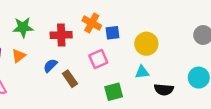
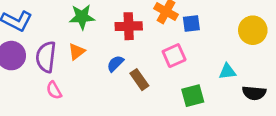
yellow circle: (146, 44) -> (253, 30), moved

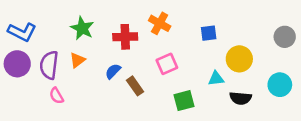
green star: (82, 17) -> (82, 28), turned 30
blue square: (191, 24) -> (209, 33), moved
yellow circle: (253, 30) -> (239, 59), moved

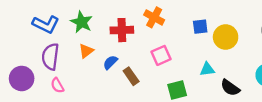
blue L-shape: (22, 32) -> (46, 24), moved
yellow circle: (239, 59) -> (226, 37), moved
orange triangle: (77, 60) -> (86, 51), moved
purple circle: (17, 64) -> (22, 78), moved
black semicircle: (241, 98) -> (230, 88), turned 30

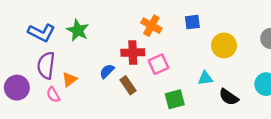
blue square: (200, 27) -> (192, 22), moved
red cross: (122, 30) -> (133, 53), moved
orange triangle: (86, 51) -> (69, 79), moved

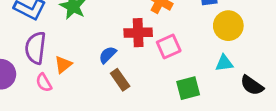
yellow circle: (224, 45) -> (228, 26), moved
brown rectangle: (128, 85) -> (120, 80), moved

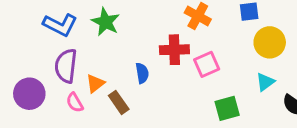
blue semicircle: (108, 55) -> (142, 73), turned 126
cyan triangle: (224, 63) -> (265, 82), turned -30
brown rectangle: (120, 80) -> (119, 102), moved

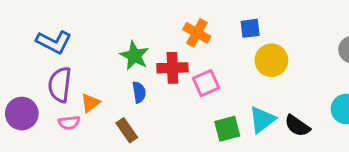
green star: (106, 22) -> (134, 56), moved
cyan triangle: (265, 82) -> (262, 120), moved, size x1.4
pink semicircle: (75, 102) -> (69, 123), turned -66
brown rectangle: (119, 102) -> (127, 130), moved

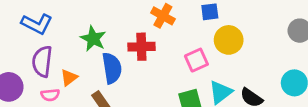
green star: (134, 56) -> (93, 39), moved
pink square: (206, 83) -> (196, 60), moved
blue semicircle: (139, 92) -> (112, 68), size x1.6

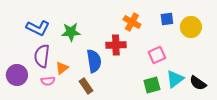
green star: (93, 39) -> (71, 32), moved, turned -30
yellow circle: (229, 40) -> (191, 27), moved

